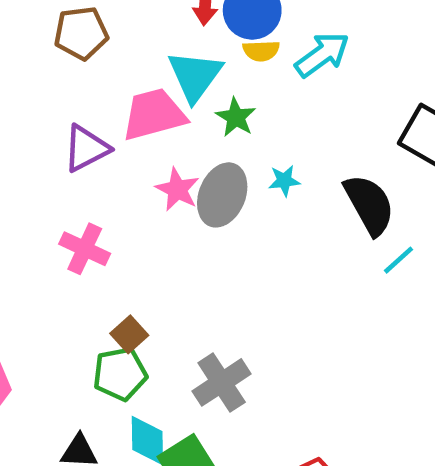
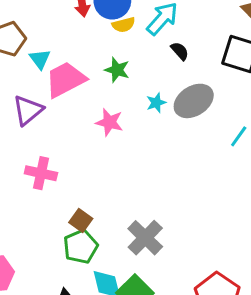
cyan triangle: (195, 76) -> (40, 59), moved, size x0.6
pink star: (177, 189) -> (109, 122), moved
gray ellipse: (222, 195) -> (194, 101), moved, turned 48
black semicircle: (369, 205) -> (180, 51), moved, size x0.5

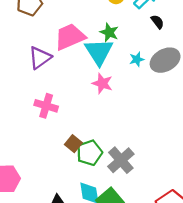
cyan triangle: (40, 59) -> (99, 52), moved, size x1.8
pink star: (109, 122) -> (102, 83), moved
green pentagon: (81, 246) -> (89, 153), moved

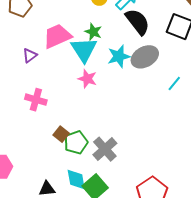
black semicircle: (157, 22) -> (138, 22), size x2.0
purple triangle: (40, 58) -> (30, 55), size x0.7
cyan star: (137, 59) -> (119, 56), size x1.6

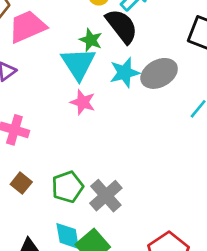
black semicircle: (138, 22) -> (122, 26), moved
pink trapezoid: (57, 36) -> (27, 27), moved
brown square: (61, 134) -> (21, 183), moved

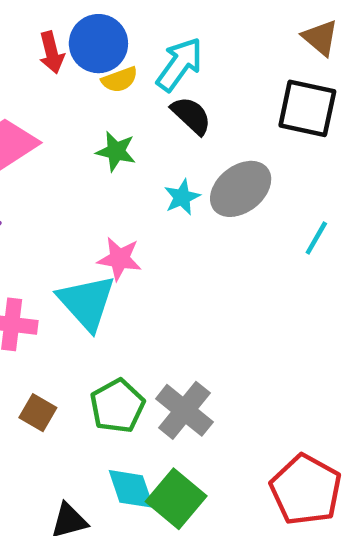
black semicircle: (122, 26) -> (191, 115), moved, size x0.7
cyan triangle: (78, 64) -> (87, 302), moved
cyan star: (125, 73) -> (182, 197), size x0.7

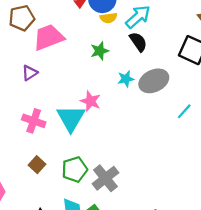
green star: (116, 151) -> (100, 51), turned 30

